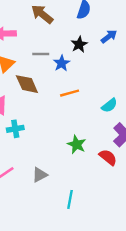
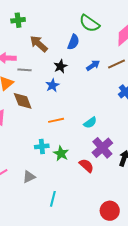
black star: (79, 44) -> (60, 66), moved
gray line: (41, 54) -> (24, 70), moved
orange line: (70, 93) -> (56, 120), moved
cyan cross: (15, 129) -> (42, 146), moved

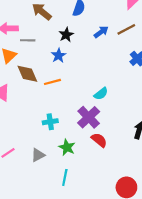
orange line: (56, 120) -> (52, 82), moved
purple cross: (102, 148) -> (89, 117), moved
green star: (61, 153) -> (67, 147), moved

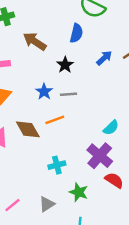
gray line: (28, 40) -> (68, 94), moved
blue star: (59, 56) -> (44, 92), moved
brown diamond: (27, 74) -> (28, 129), moved

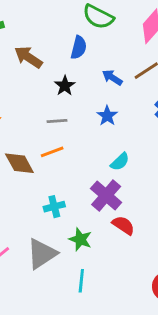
blue arrow: (104, 58) -> (112, 77), turned -105
blue star: (44, 92) -> (107, 116), moved
gray line: (68, 94) -> (57, 121), moved
gray triangle: (47, 204) -> (42, 254), size x1.6

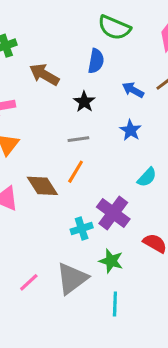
orange line: (52, 152) -> (76, 172), turned -35
purple cross: (106, 195) -> (113, 213), moved

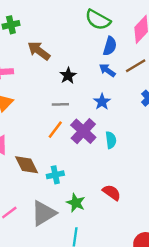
blue semicircle: (96, 61) -> (110, 46), moved
cyan semicircle: (147, 177) -> (111, 140), turned -56
brown diamond: (42, 186) -> (27, 165), moved
purple cross: (113, 213) -> (83, 131), moved

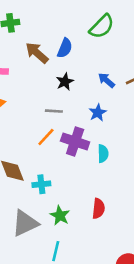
green semicircle: (98, 20) -> (102, 27), turned -80
blue semicircle: (110, 46) -> (65, 48), moved
purple cross: (83, 131) -> (75, 142), turned -30
red semicircle: (112, 193) -> (98, 209), turned 54

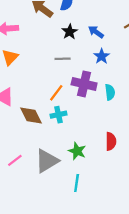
blue arrow: (106, 80) -> (96, 32), moved
orange line: (46, 137) -> (56, 93), moved
cyan cross: (41, 184) -> (58, 115), moved

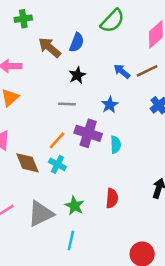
blue arrow: (96, 32) -> (122, 71), moved
cyan cross: (58, 115) -> (57, 164), turned 35

